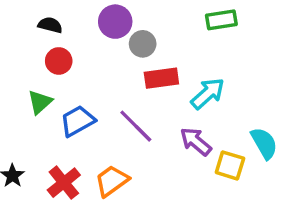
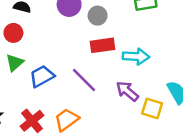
gray circle: (143, 44) -> (98, 16), moved
red circle: (59, 61) -> (13, 33), moved
cyan arrow: (208, 94) -> (136, 56), turned 45

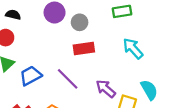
cyan arrow: (136, 56) -> (133, 48), moved, turned -135

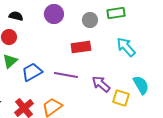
gray circle: (80, 22) -> (90, 20), moved
purple line: (68, 79) -> (66, 75), turned -35

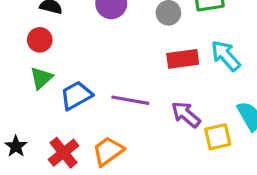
red rectangle: (81, 47) -> (183, 59), moved
yellow square: (121, 98) -> (218, 137), turned -30

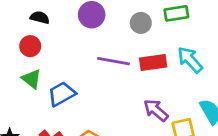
green triangle: (41, 78) -> (32, 79), turned -40
purple line: (130, 100) -> (114, 61), moved

